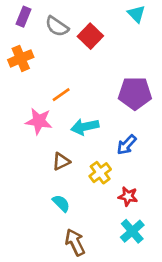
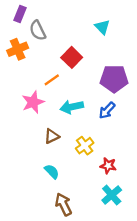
cyan triangle: (136, 14) -> (102, 27), moved
gray semicircle: (57, 26) -> (38, 30), moved, turned 30
red square: (90, 36) -> (72, 57), moved
pink star: (39, 121) -> (33, 102), turned -30
blue arrow: (127, 145) -> (107, 110), moved

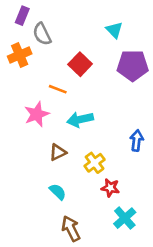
purple pentagon: (114, 79) -> (133, 66), moved
orange line: (52, 80) -> (58, 89), turned 56
blue arrow: (107, 110) -> (137, 140), moved, turned 144
red star: (108, 166) -> (110, 188), moved

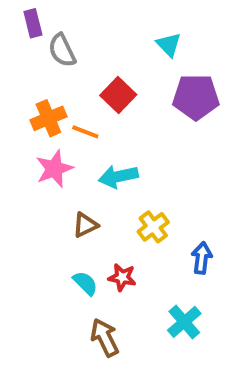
purple rectangle: (22, 16) -> (33, 23), turned -36
orange cross: (20, 55) -> (48, 118), moved
blue arrow: (137, 140) -> (202, 258), moved
yellow cross: (95, 163) -> (153, 227), moved
red star: (110, 188) -> (122, 277), moved

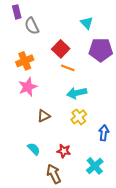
orange line: (85, 132) -> (68, 68), moved
cyan arrow: (118, 176) -> (77, 93), moved
red star: (122, 277) -> (64, 151), moved
cyan semicircle: (85, 283) -> (34, 149), moved

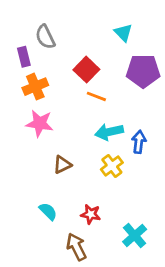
purple rectangle: (17, 12) -> (24, 57), moved
pink star: (28, 87) -> (40, 123), turned 30
blue arrow: (104, 133) -> (139, 142), moved

